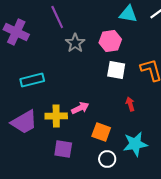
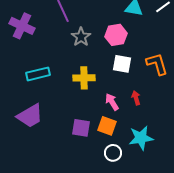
pink arrow: (80, 108) -> (112, 102), moved, turned -96
yellow cross: (56, 116) -> (84, 78), moved
purple square: (63, 149) -> (81, 128), moved

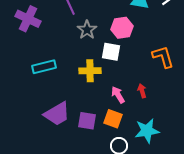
white square: (122, 64) -> (111, 52), moved
purple trapezoid: (30, 116) -> (57, 114), moved

